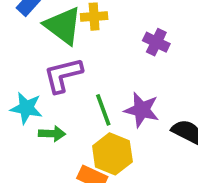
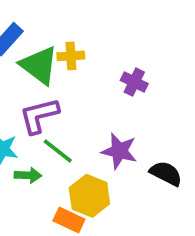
green line: (103, 110) -> (58, 151), moved, turned -32

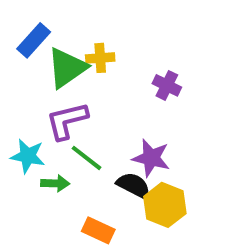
green triangle: (39, 65) -> (67, 68), turned 48
black semicircle: (166, 173) -> (134, 185), moved
yellow hexagon: (89, 196) -> (165, 205), moved

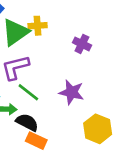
black semicircle: (134, 185) -> (27, 122), moved
yellow hexagon: (165, 205) -> (98, 129), moved

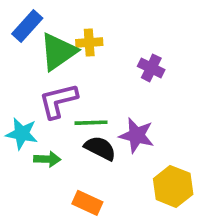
green line: (28, 92) -> (91, 123), moved, turned -40
black semicircle: (27, 122) -> (100, 148), moved

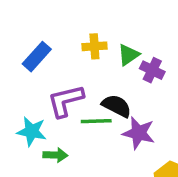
blue rectangle: (27, 26) -> (37, 57), moved
green triangle: (58, 52) -> (128, 55), moved, size x0.6
black semicircle: (100, 148) -> (117, 106), moved

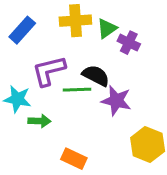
yellow cross: (94, 46) -> (75, 21), size x1.4

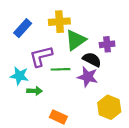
green triangle: (107, 28) -> (76, 40), moved, size x1.5
purple cross: (129, 43) -> (107, 44), moved, turned -32
black semicircle: (96, 76) -> (92, 60), moved

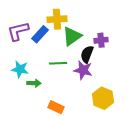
blue rectangle: (23, 28) -> (40, 34), moved
purple L-shape: (41, 56) -> (18, 31), moved
black semicircle: (92, 60) -> (87, 54), turned -96

